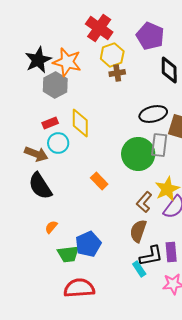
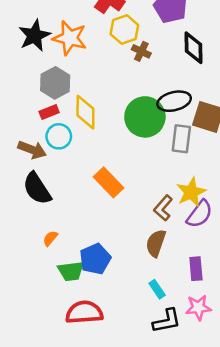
brown cross: (117, 73) -> (141, 51), moved, turned 35
gray hexagon: (55, 85) -> (55, 83), moved
green circle: (138, 154) -> (145, 117), moved
orange rectangle: (99, 181) -> (109, 182), size x1.4
black L-shape: (151, 256) -> (167, 321), moved

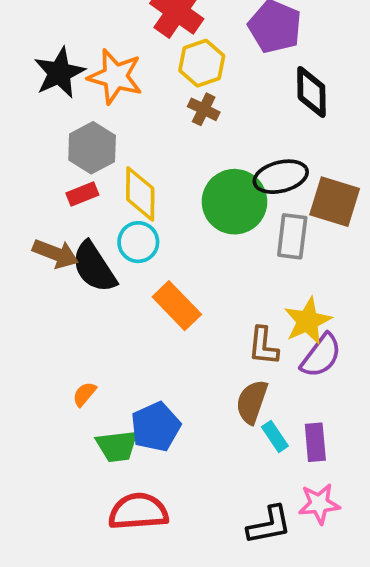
brown cross: (141, 51) -> (204, 109), moved
cyan circle: (59, 136) -> (138, 242), moved
black semicircle: (37, 189) -> (94, 267), moved
brown L-shape: (163, 208) -> (263, 346), turned -35
cyan rectangle: (157, 289) -> (275, 436), moved

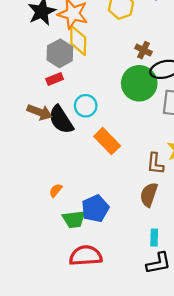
brown cross: (204, 109) -> (143, 50), moved
yellow diamond: (140, 194) -> (78, 40), moved
cyan rectangle: (275, 436) -> (154, 237), moved, turned 35

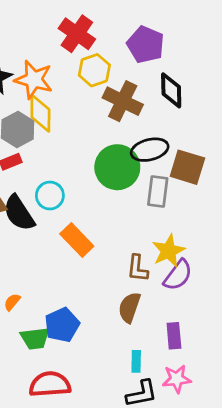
brown cross: (143, 50) -> (123, 101), moved, size x1.8

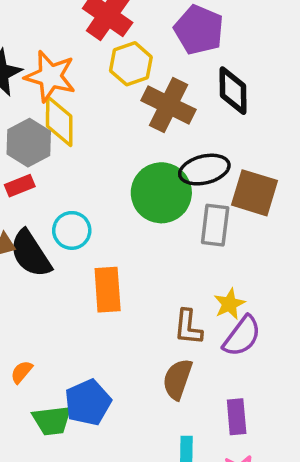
orange rectangle: (77, 240) -> (108, 290), turned 40
yellow star: (169, 251) -> (229, 304), size x0.7

